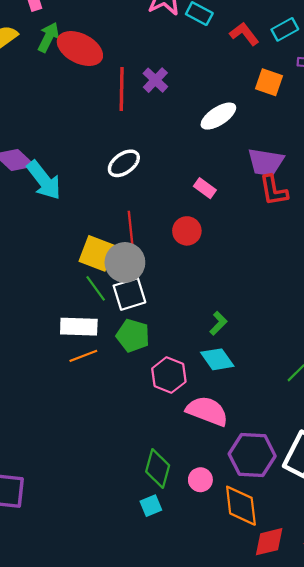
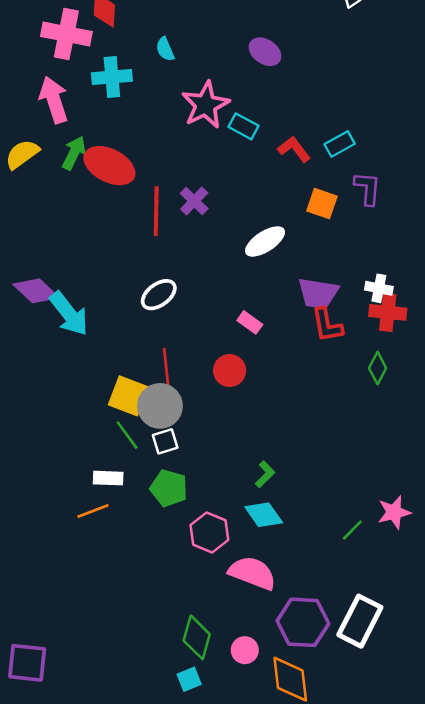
white square: (129, 294) -> (165, 441), size x0.7
white rectangle: (79, 327) -> (108, 478), size x0.7
orange line: (83, 356) -> (93, 511), moved

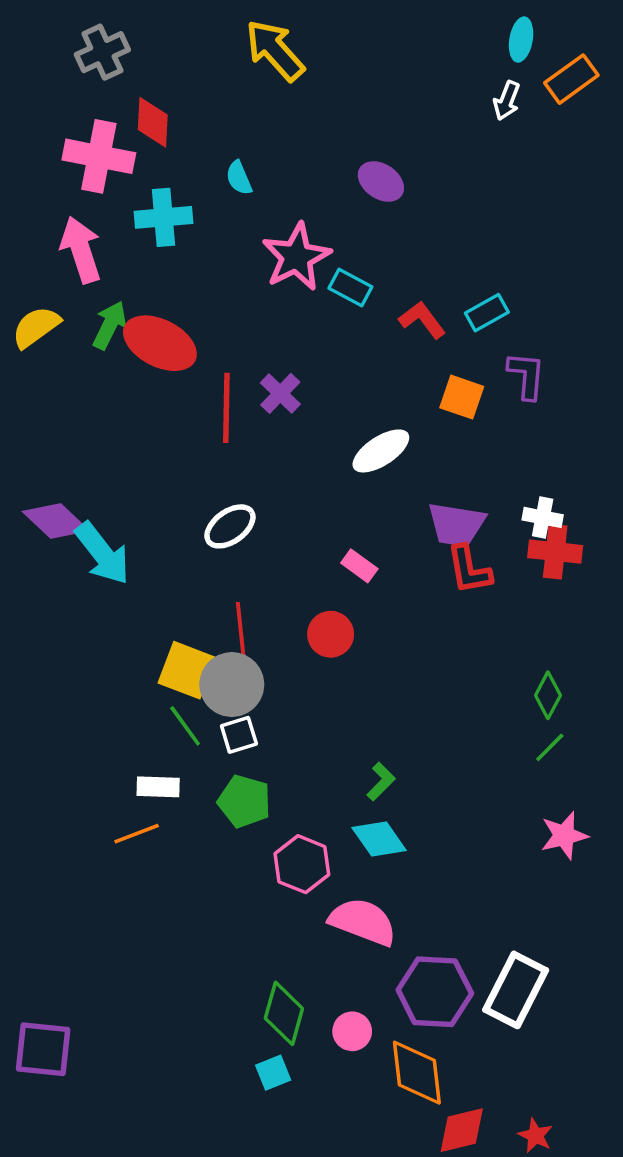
green diamond: (378, 368) -> (548, 695), moved
green line: (352, 530) -> (550, 747), moved

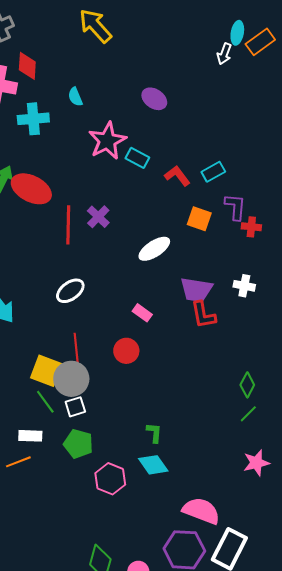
cyan ellipse: (521, 40) -> (237, 33), moved
red cross: (555, 552) -> (251, 227), moved, size x0.7
green L-shape: (381, 782) -> (154, 433), turned -40
pink semicircle: (363, 922) -> (201, 511), moved

